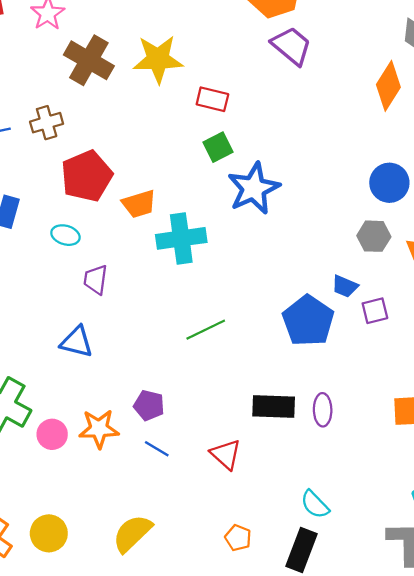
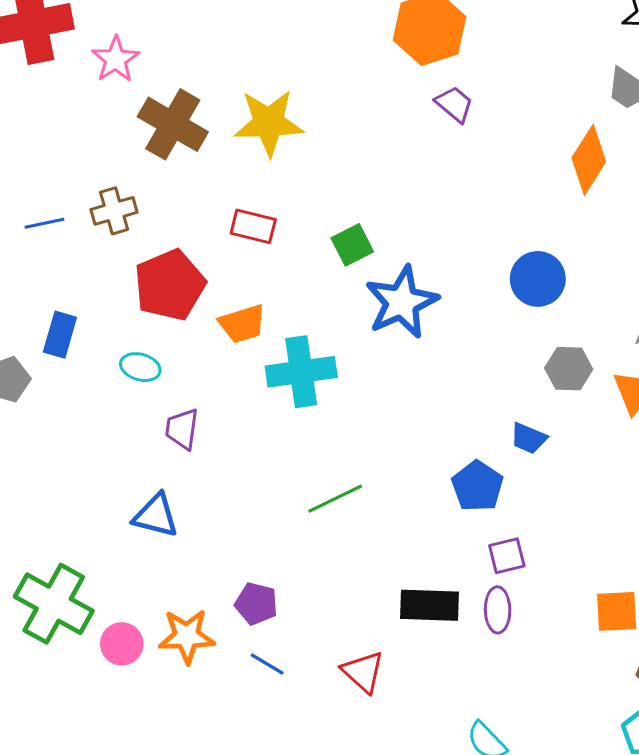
purple trapezoid: (291, 46) -> (454, 104), size x0.7
red rectangle: (212, 99) -> (253, 226), moved
blue circle: (389, 183) -> (538, 279), moved
purple square: (375, 311) -> (507, 556), moved
blue pentagon: (308, 321) -> (477, 486), size x0.7

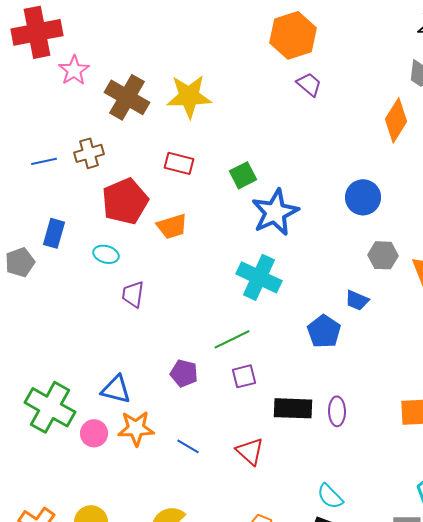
pink star: (116, 59) -> (74, 70), moved
cyan cross: (301, 372) -> (259, 277), moved, turned 33
blue triangle: (156, 516) -> (116, 389), moved
purple square: (507, 556) -> (244, 376), moved
purple pentagon: (256, 604) -> (184, 373), moved

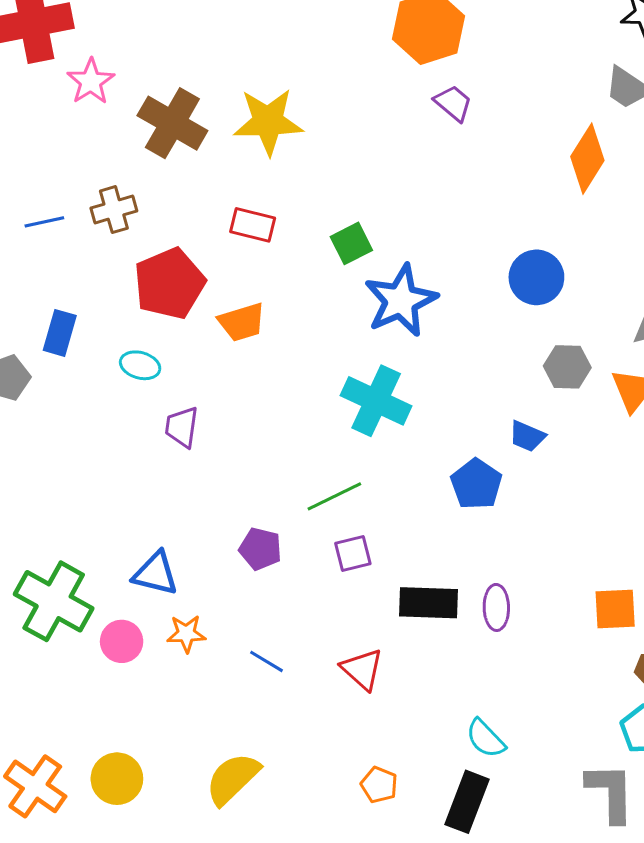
orange star: (136, 428) -> (186, 634), size x0.7

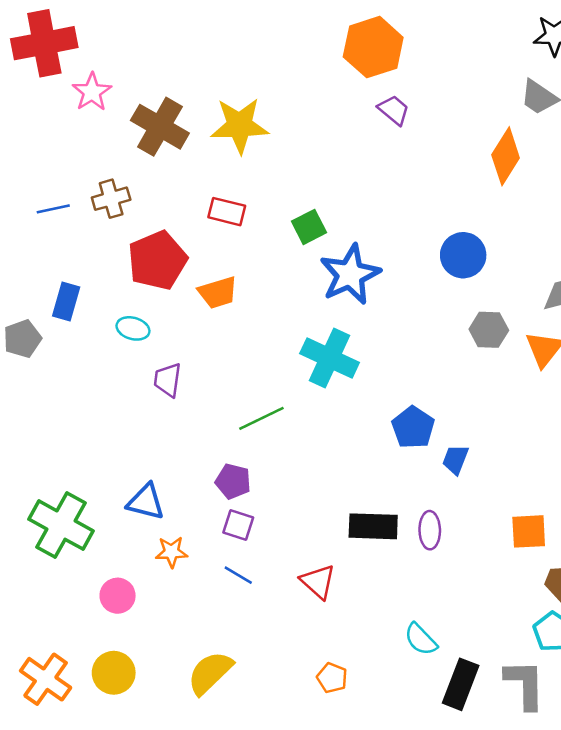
blue trapezoid: (527, 436) -> (455, 459), moved, turned 88
green line: (334, 496) -> (261, 418), moved
purple square: (353, 553) -> (238, 525), moved, turned 32
pink circle: (122, 641) -> (118, 596), moved
black rectangle: (467, 802) -> (461, 684), moved

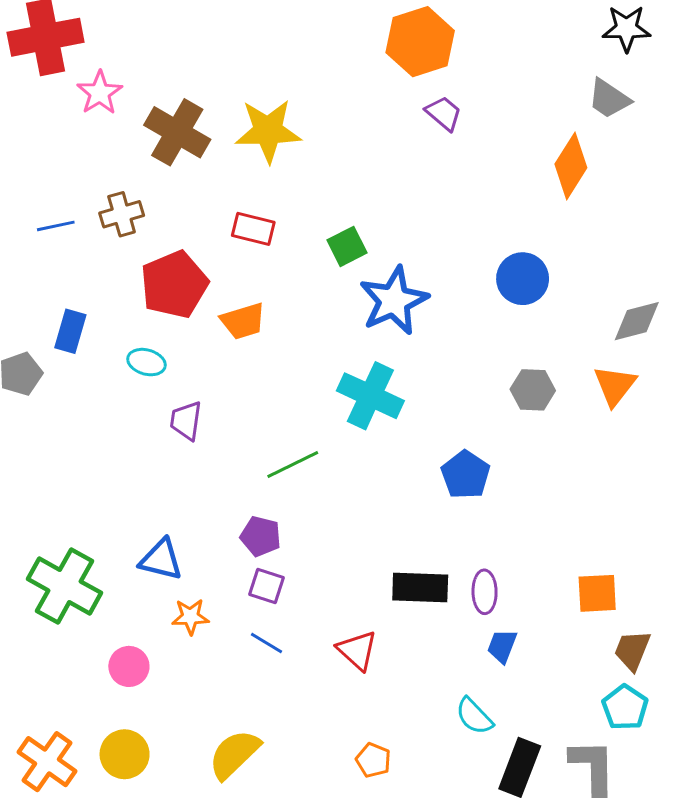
gray hexagon: (489, 330) -> (533, 390), moved
blue trapezoid: (455, 459) -> (502, 646), moved

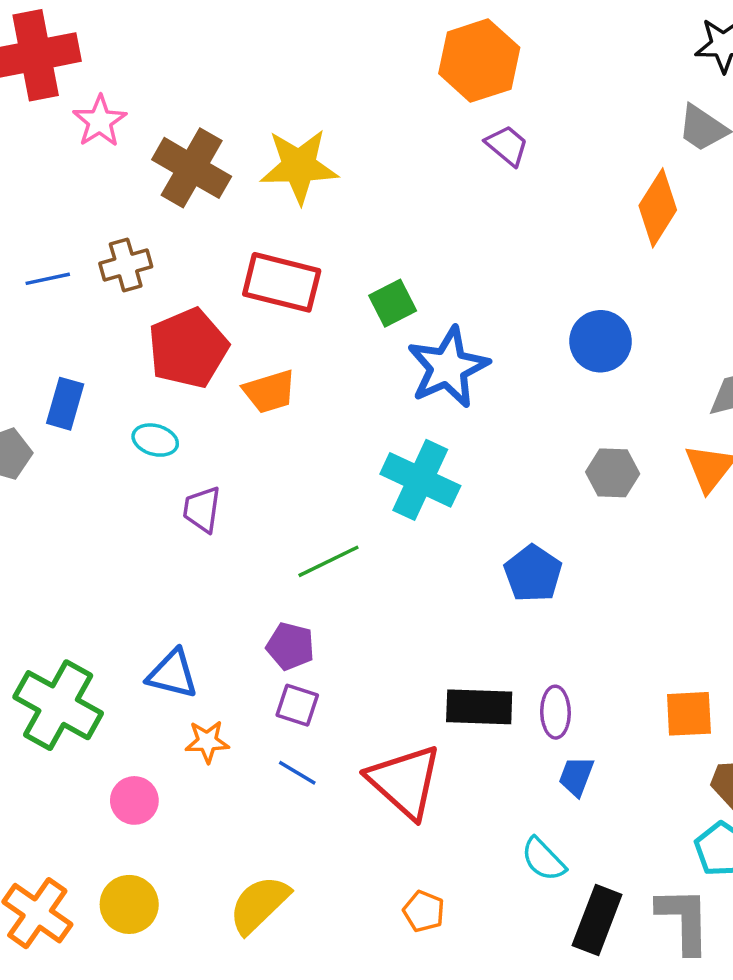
red rectangle: (253, 229) -> (282, 282), size x1.5
red triangle: (357, 650) -> (405, 781), size x1.6

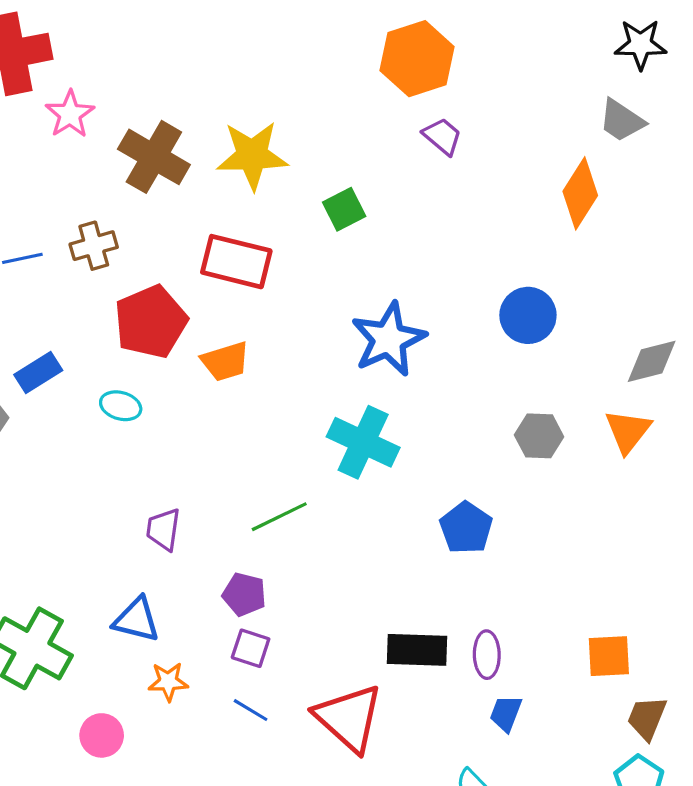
green square: (393, 303) -> (344, 209), moved
blue rectangle: (65, 404) -> (38, 372), turned 42
purple trapezoid: (202, 509) -> (163, 529), moved

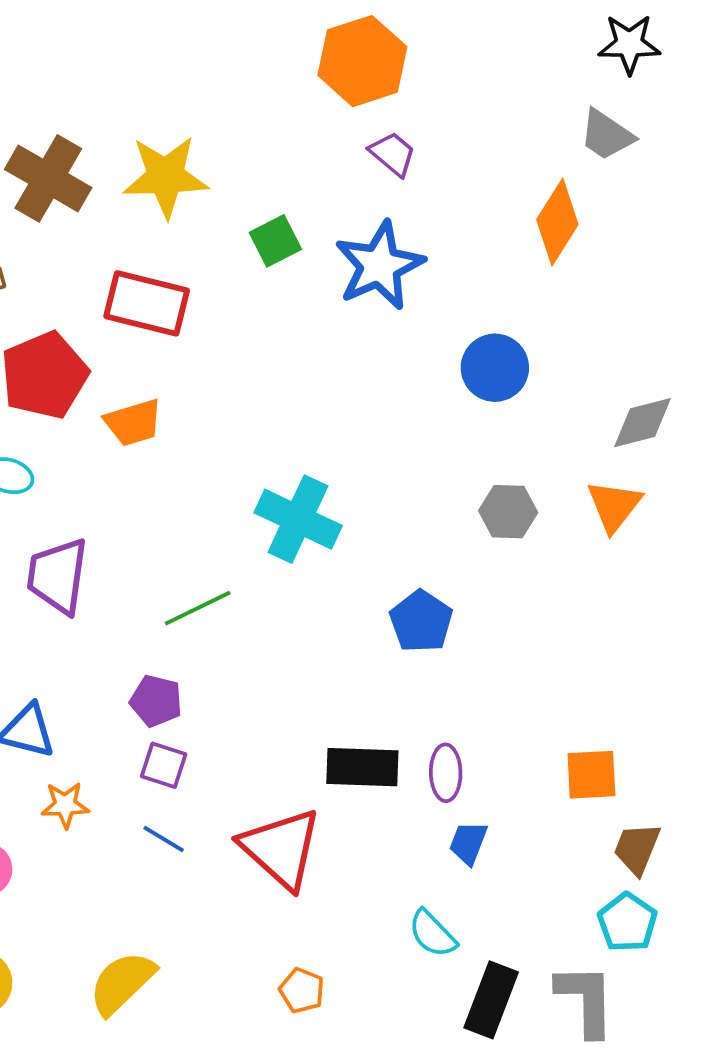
blue star: (389, 339) -> (379, 266), moved
purple trapezoid: (163, 529) -> (58, 576), moved, size x1.5

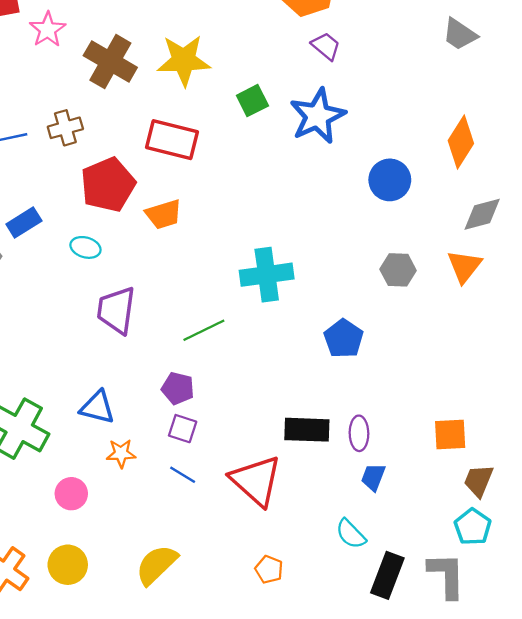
orange diamond: (557, 222) -> (461, 142), moved
cyan cross: (298, 519) -> (267, 275), turned -33

